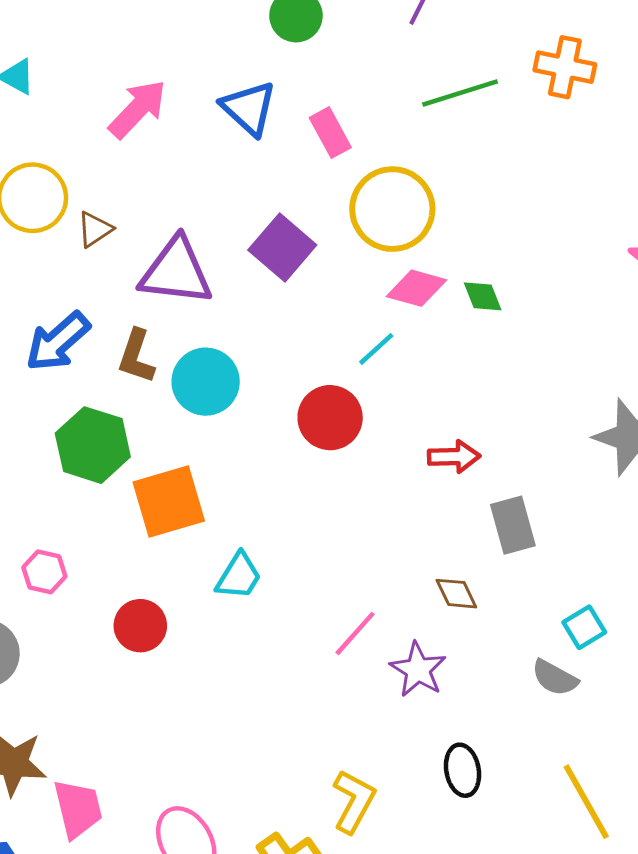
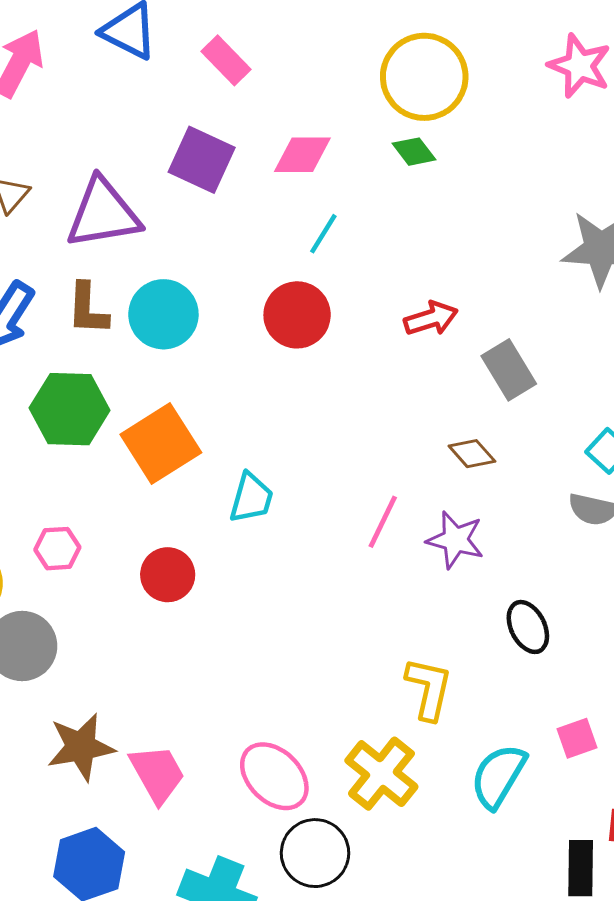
pink rectangle: (330, 133) -> (226, 60), moved
yellow circle: (392, 209) -> (424, 77), moved
pink diamond: (416, 288) -> (302, 155), moved

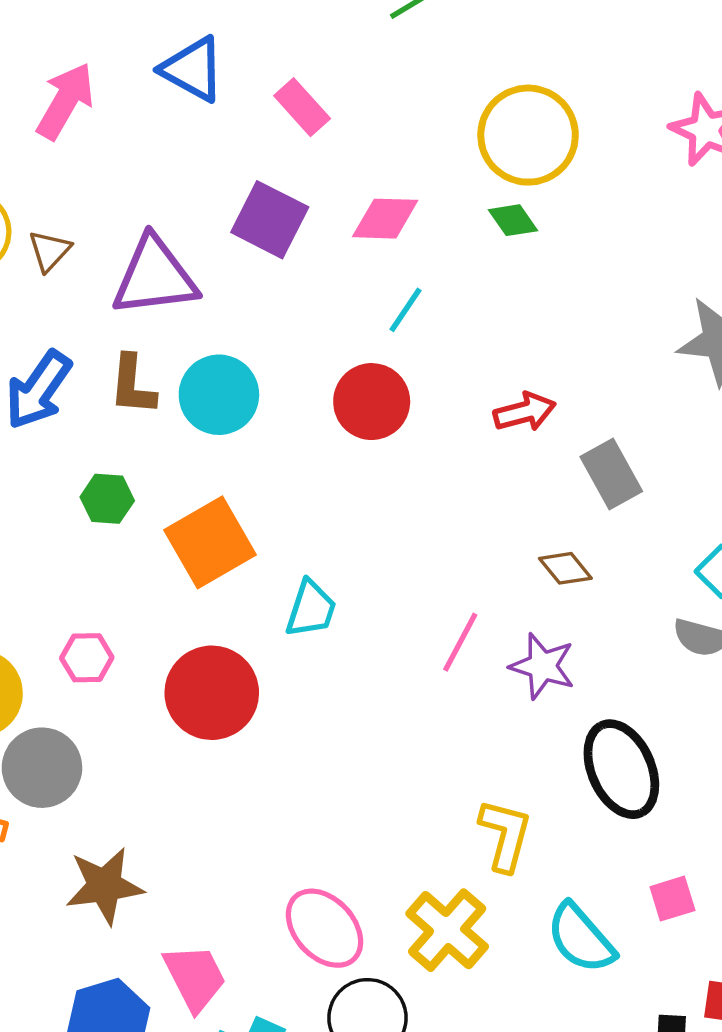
green hexagon: (70, 409) -> (107, 499), size x0.6
red circle: (168, 575) -> (212, 693), size x1.5
black ellipse: (528, 627) -> (621, 769), size x1.6
pink trapezoid: (157, 774) -> (195, 977), moved
cyan semicircle: (498, 776) -> (581, 938), turned -74

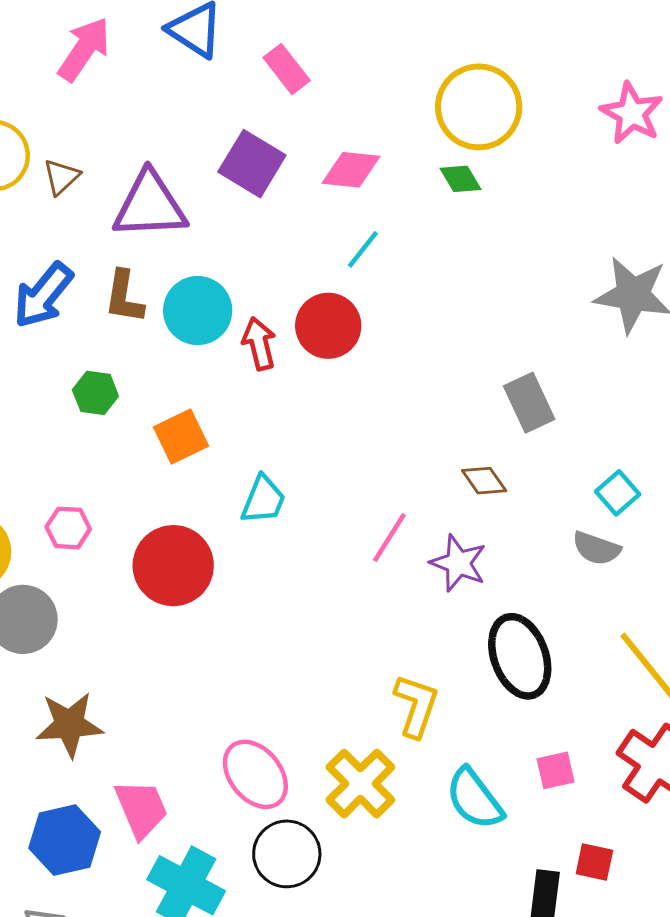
red arrow: (525, 412) -> (259, 344), moved, turned -93
orange square: (210, 542) -> (181, 437), size x0.7

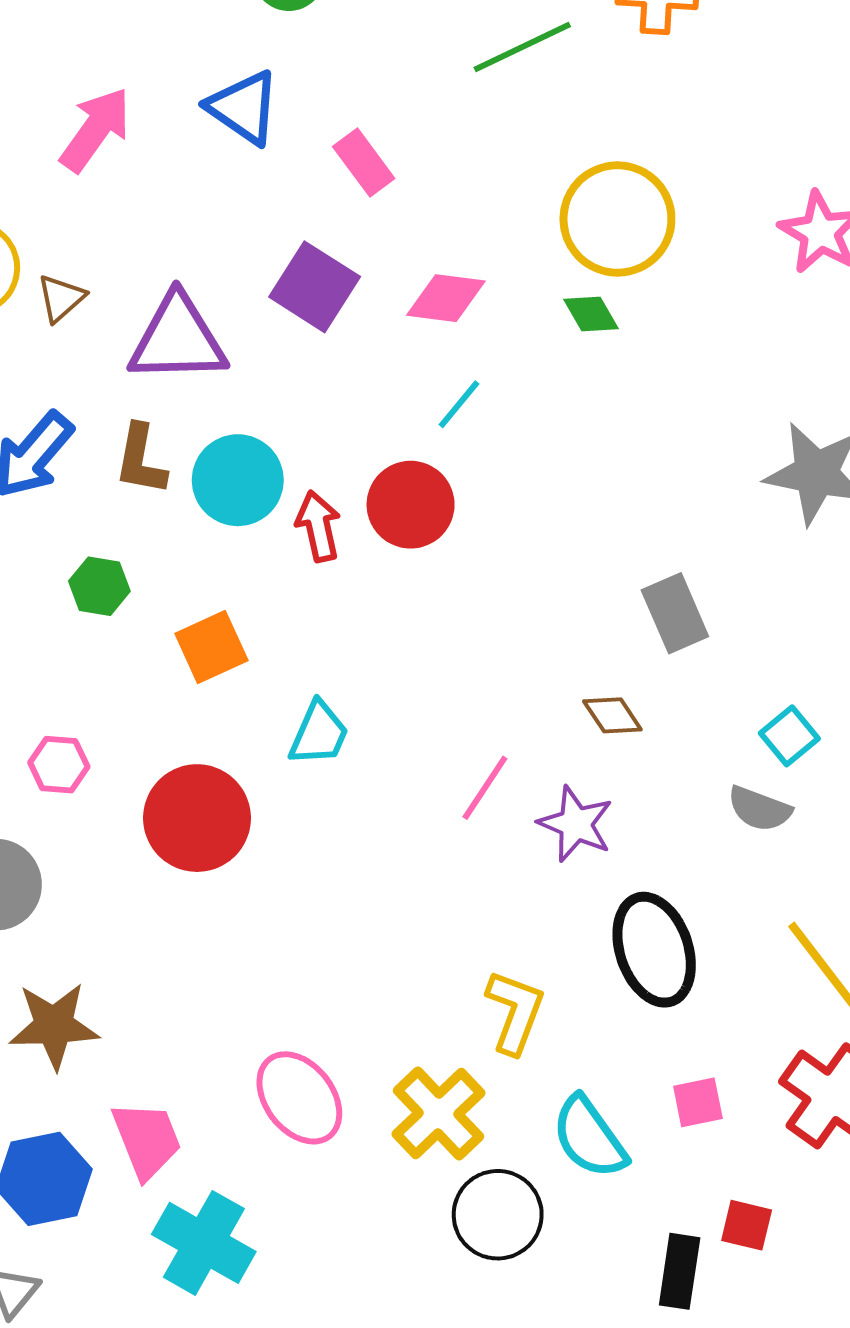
black circle: (287, 854) -> (498, 1215), moved

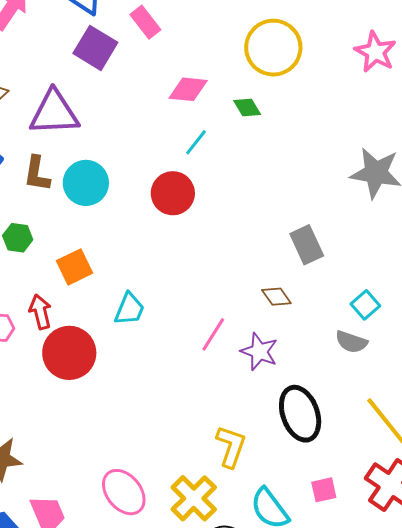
purple square: (315, 287) -> (95, 48), moved
green diamond: (591, 314) -> (247, 108), moved
red arrow: (318, 526) -> (40, 312), moved

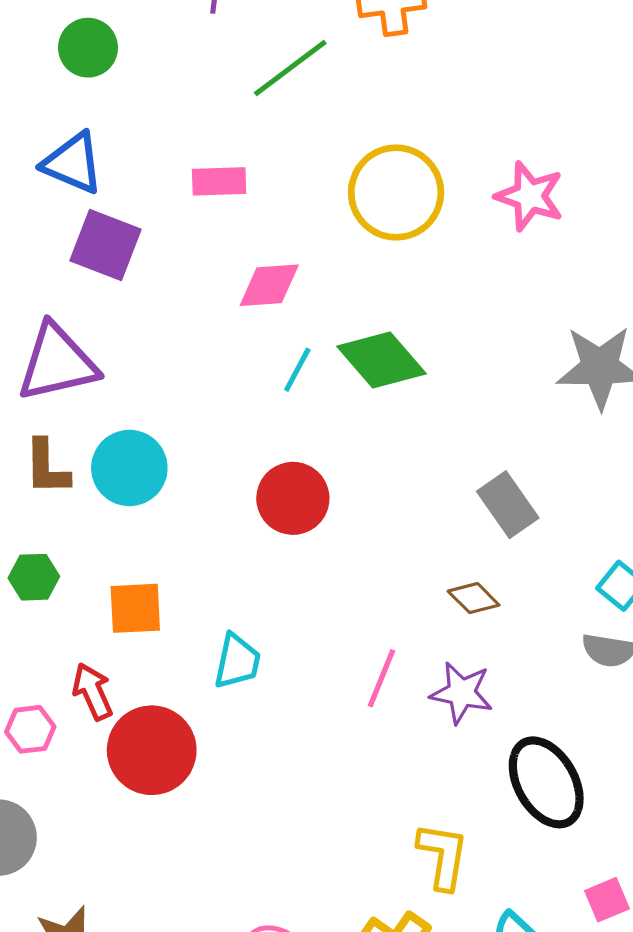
pink rectangle: (145, 22) -> (219, 181), moved, turned -44
pink star: (375, 52) -> (530, 196), moved
green diamond: (247, 108) -> (382, 360), moved, size x1.8
red circle: (173, 193) -> (293, 498), moved
orange square: (75, 267) -> (135, 608), turned 33

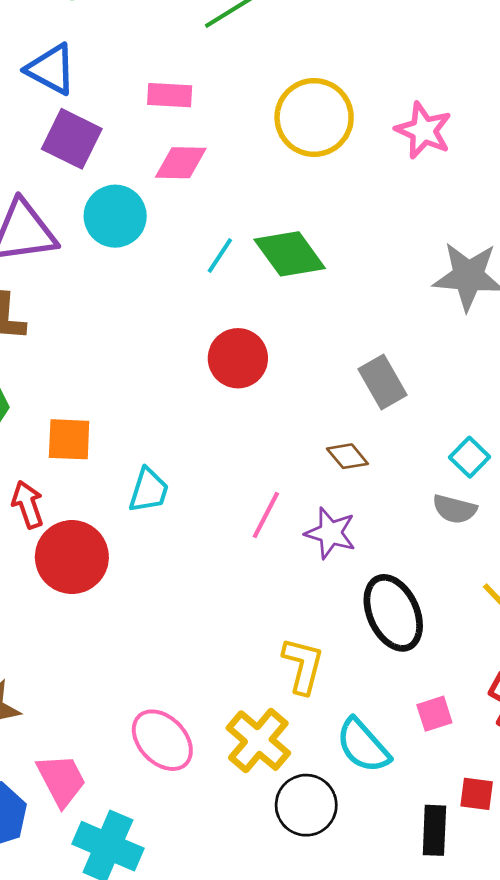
pink diamond: (269, 285) -> (181, 163), moved
cyan circle: (129, 468) -> (115, 216), moved
red circle: (293, 498) -> (238, 358), moved

